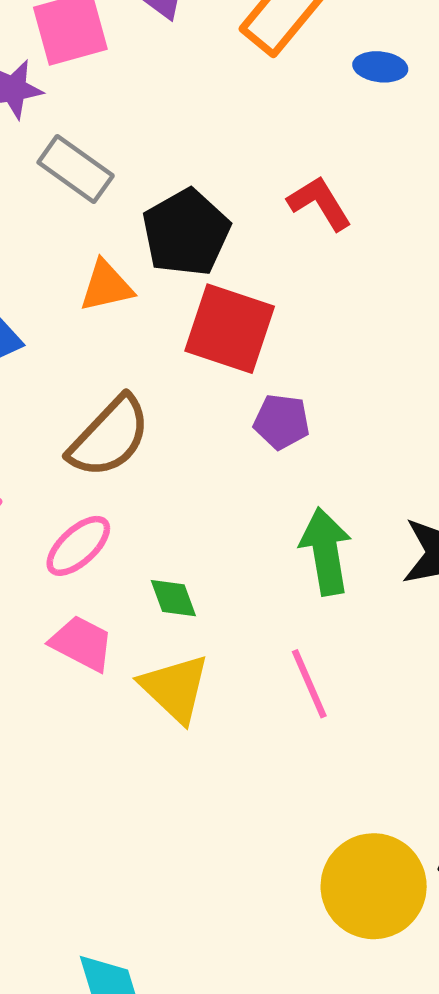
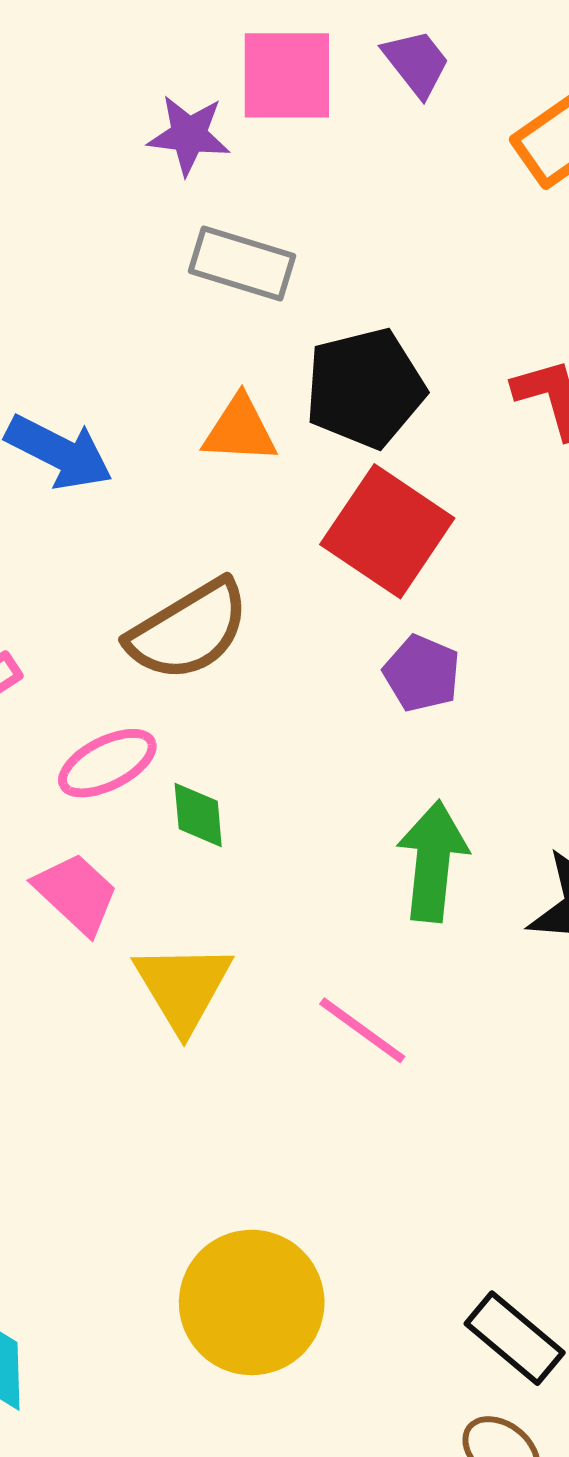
gray rectangle: (76, 169) -> (242, 264), turned -34
green diamond: (173, 598) -> (198, 815), moved
pink line: (309, 684) -> (362, 1030), turned -46
yellow circle: (374, 886) -> (252, 1302), moved

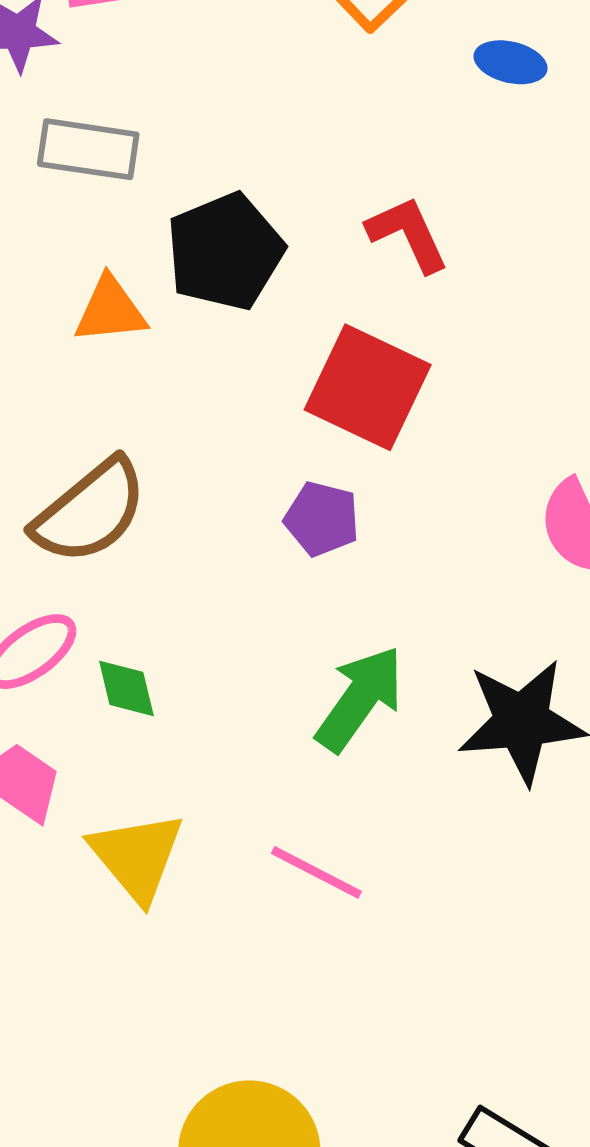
red square: (387, 531) -> (368, 387), moved
green arrow: (433, 861) -> (360, 699), turned 38

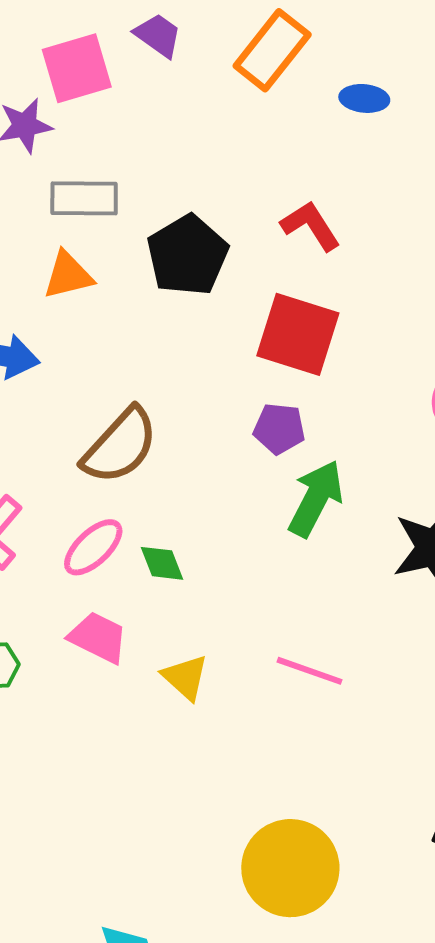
orange triangle: (110, 310) -> (68, 275), moved
green arrow: (360, 699) -> (316, 498), moved
yellow triangle: (137, 857) -> (185, 677), size x0.7

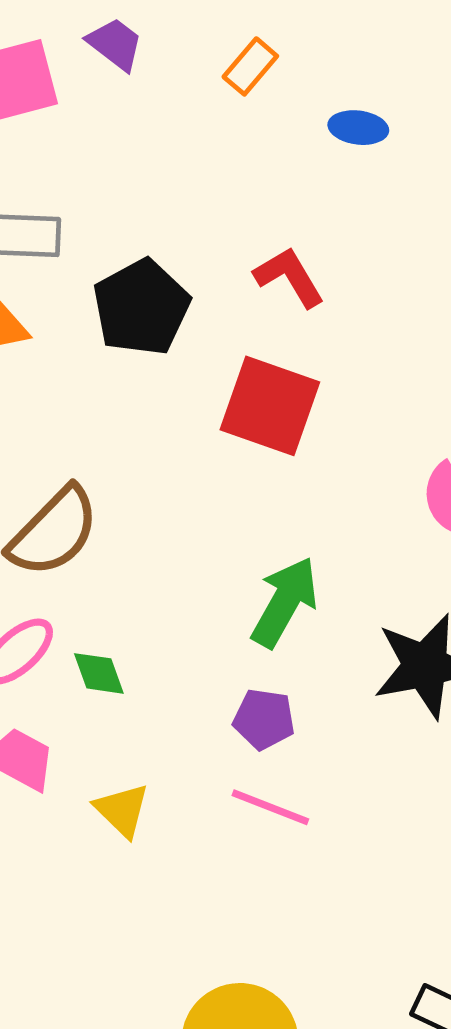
orange rectangle: (272, 50) -> (250, 66), size x0.6
purple pentagon: (279, 429) -> (264, 719), moved

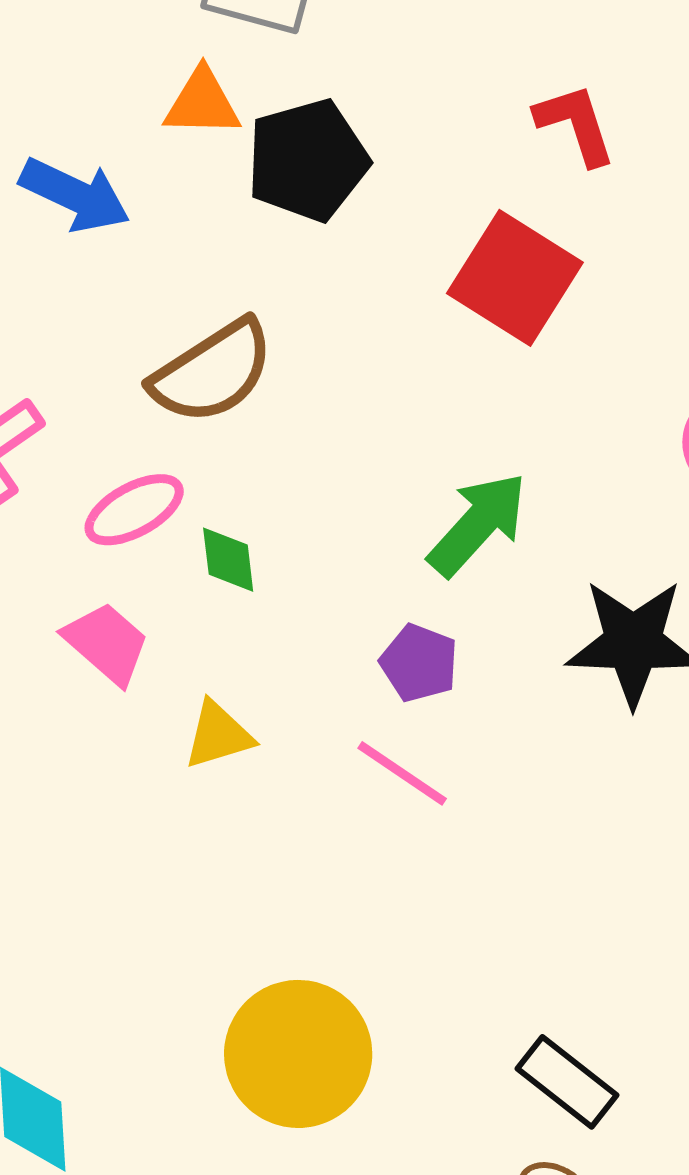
black pentagon: (141, 307) -> (308, 160), moved
yellow triangle: (122, 810) -> (218, 735), turned 46

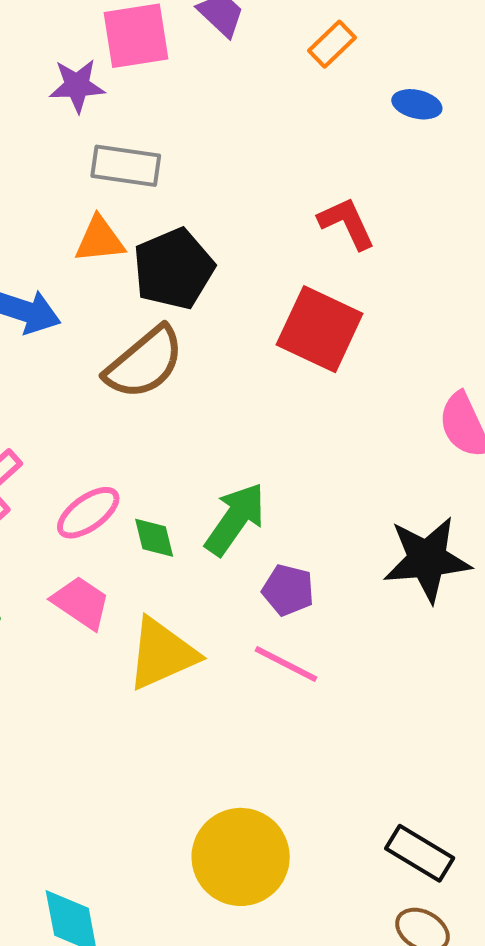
brown semicircle: (212, 372) -> (144, 363), moved
green arrow: (478, 524) -> (235, 519), moved
yellow triangle: (218, 735) -> (162, 654), size x1.6

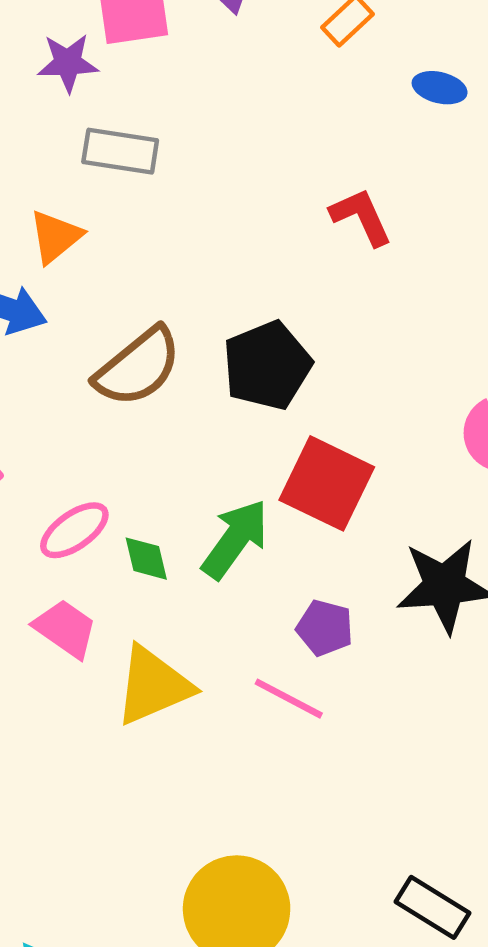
orange triangle: (100, 240) -> (55, 237), moved, turned -34
black pentagon: (174, 269) -> (267, 365), moved
red square: (320, 329) -> (327, 483), moved
purple pentagon: (288, 590) -> (325, 628), moved

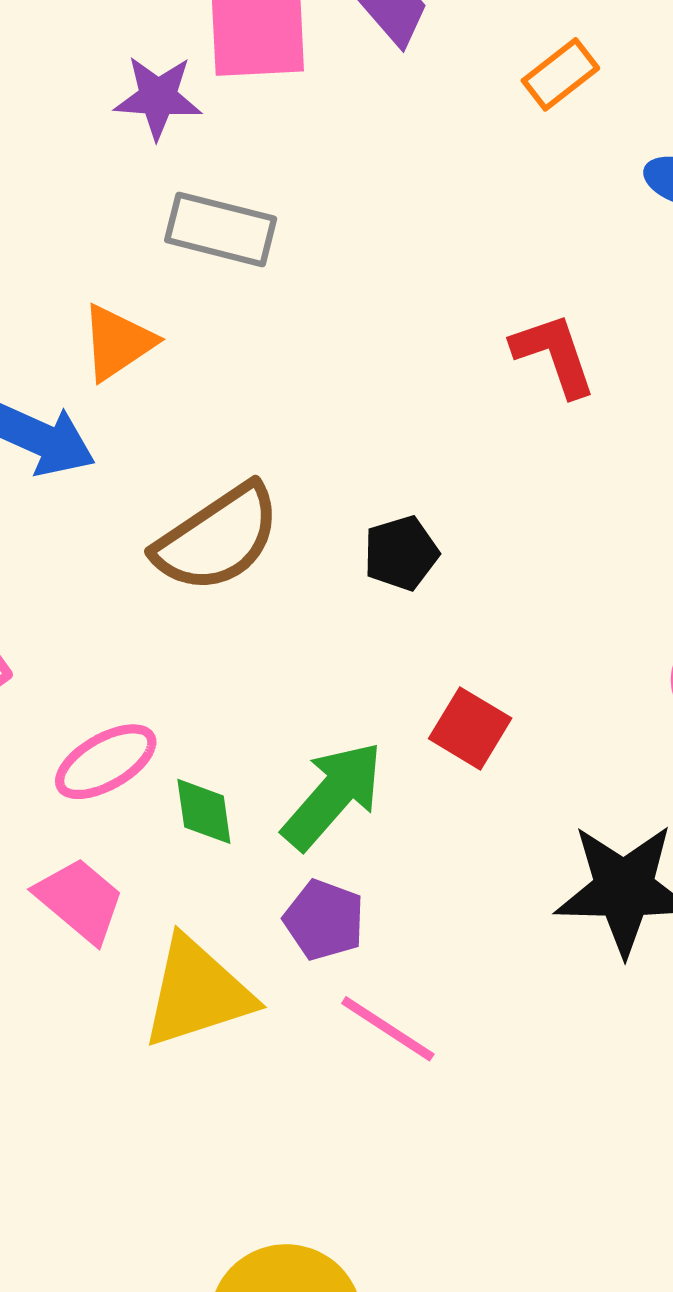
black pentagon: (267, 365) -> (401, 553), size x0.6
red square: (327, 483) -> (470, 728), size x0.6
purple pentagon: (325, 628) -> (324, 920), moved

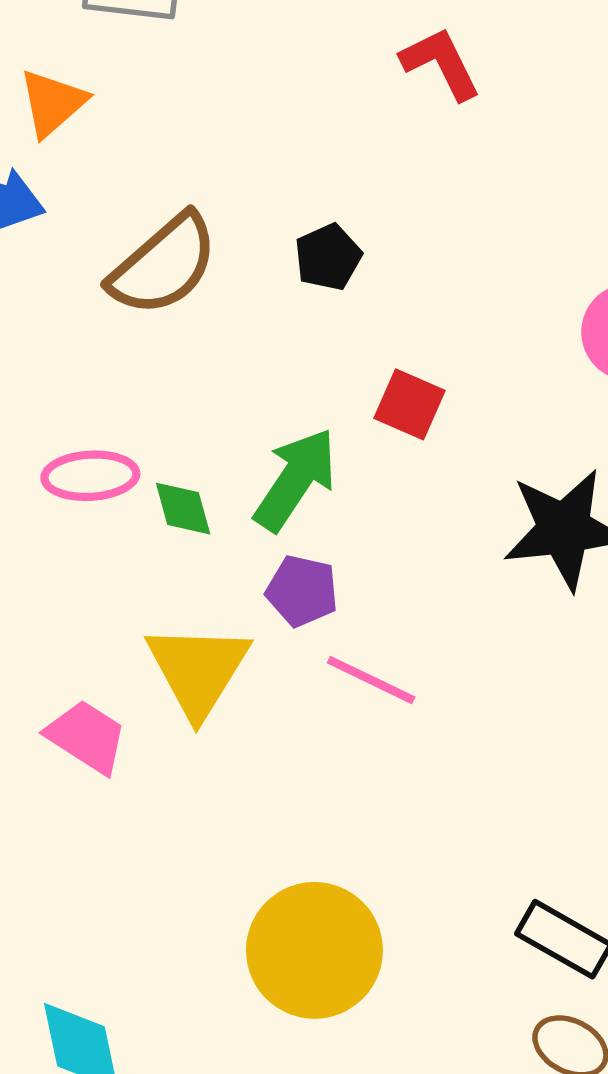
pink ellipse: (106, 762) -> (90, 476), turned 34
pink trapezoid: (80, 900) -> (86, 737), moved
yellow triangle: (197, 993) -> (198, 670), turned -33

